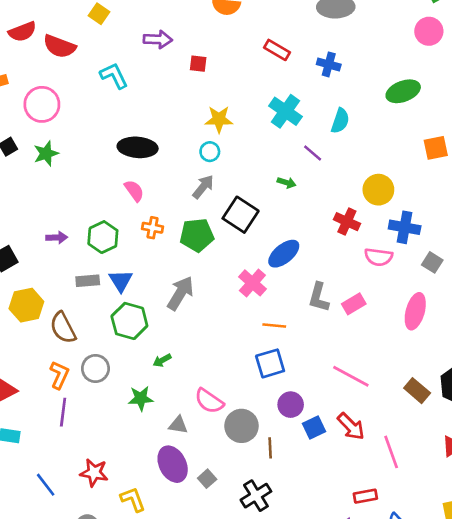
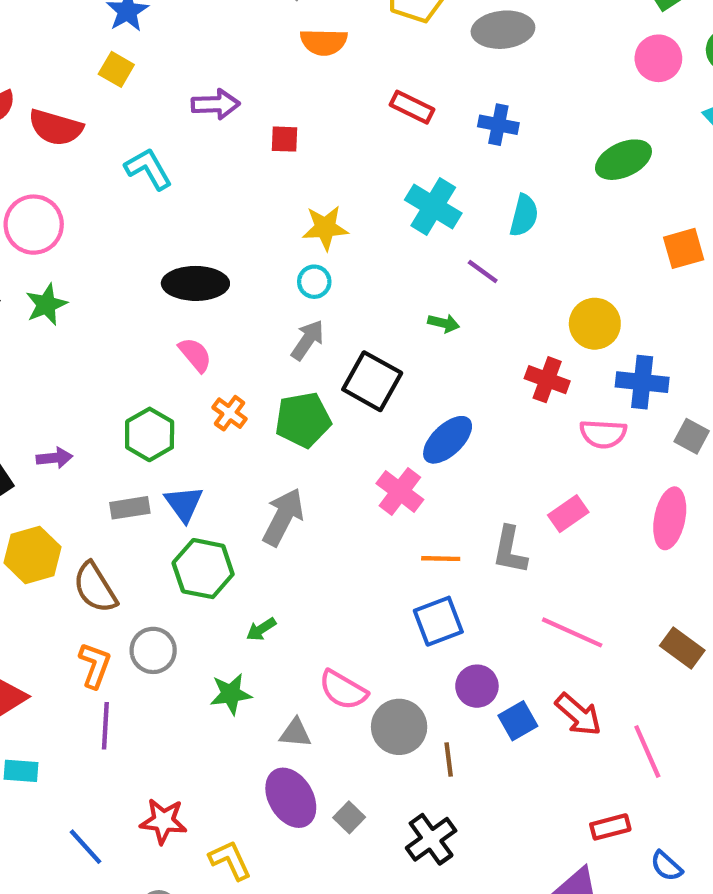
orange cross: (152, 228) -> (230, 413), turned 30
purple arrow: (57, 237) -> (54, 458), moved
gray L-shape: (319, 297) -> (510, 550), moved

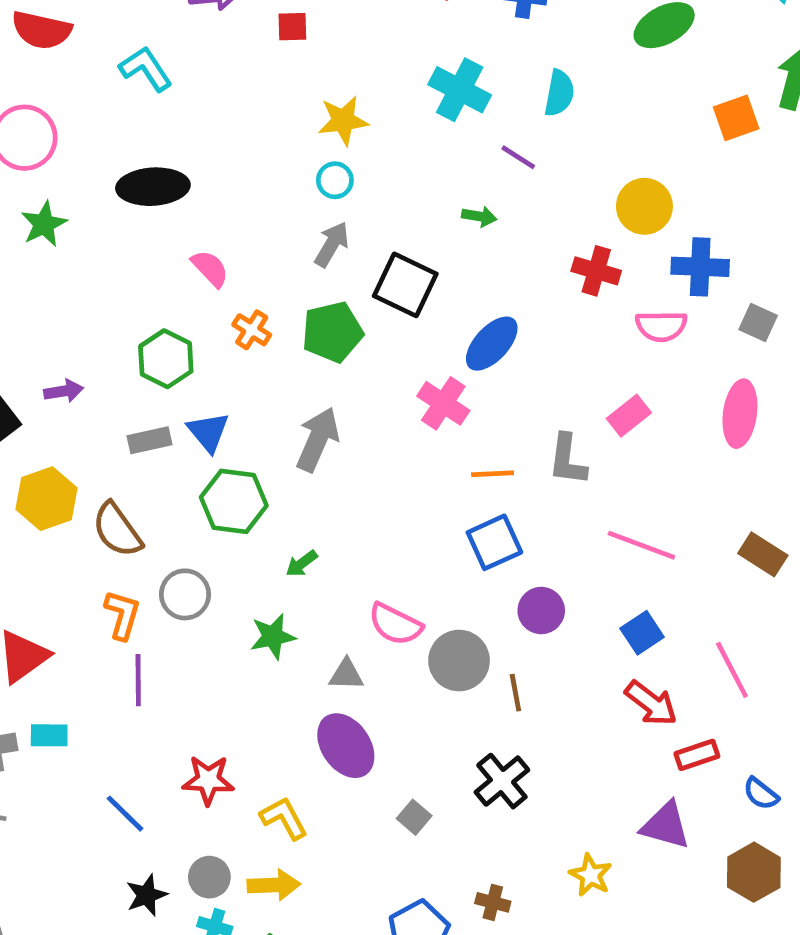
black ellipse: (195, 283) -> (153, 187), moved
red arrow: (578, 715) -> (651, 703), moved
blue square: (518, 721) -> (642, 633), moved
gray square: (349, 817) -> (414, 817), moved

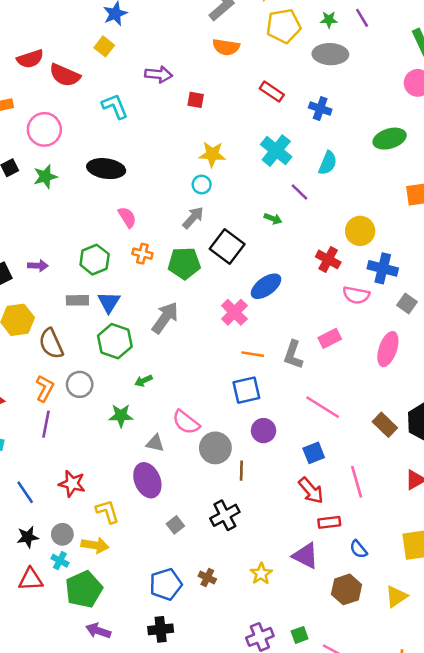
orange cross: (252, 330) -> (142, 254), turned -30

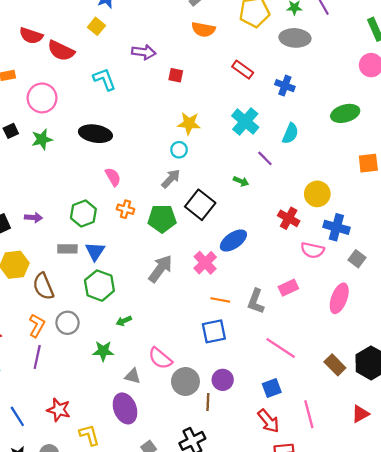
red semicircle: (30, 59) -> (31, 36), turned 35
gray arrow: (165, 318) -> (160, 269), moved
purple circle: (263, 431) -> (223, 380), moved

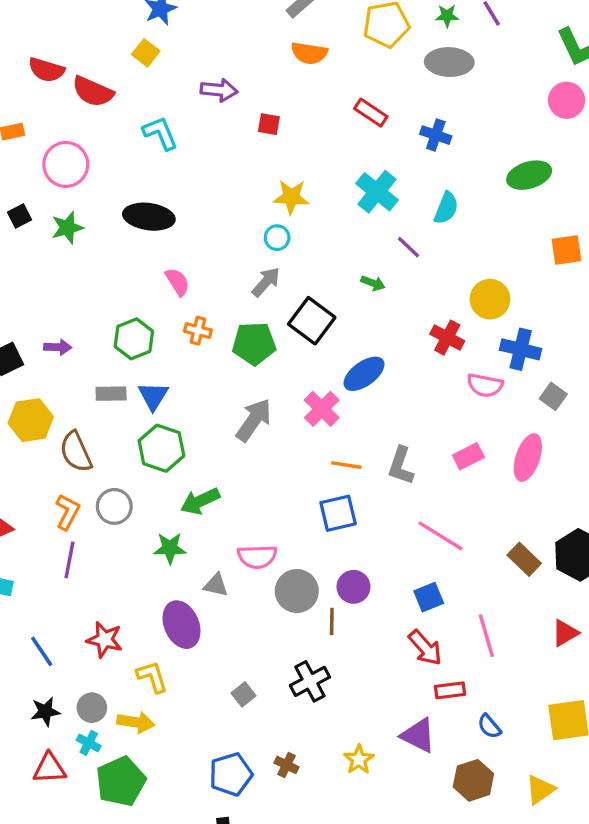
pink rectangle: (288, 288) -> (468, 456), moved
green arrow: (124, 321) -> (200, 501), size x1.6
pink semicircle: (160, 358) -> (257, 557), turned -40
purple ellipse: (125, 408) -> (182, 625), moved

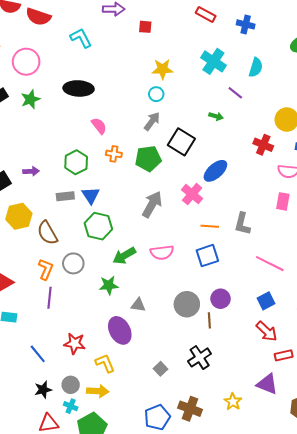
pink rectangle: (468, 456) -> (283, 201), moved, turned -48
pink semicircle: (257, 557) -> (162, 252), moved
brown cross: (287, 765) -> (190, 409), size x1.6

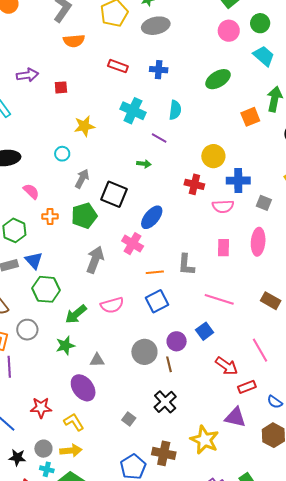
cyan circle: (156, 94) -> (62, 154), moved
pink rectangle: (283, 201) -> (224, 248), moved
blue square: (266, 301) -> (205, 331), moved
black star: (43, 390) -> (17, 457), turned 30
yellow star: (233, 402) -> (204, 440), size x1.6

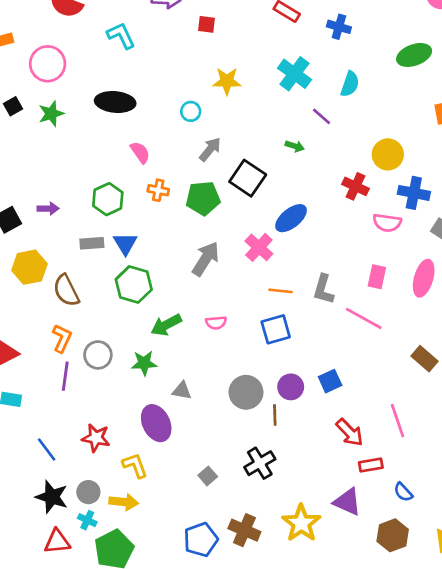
pink line: (219, 299) -> (364, 318), moved
pink semicircle: (112, 305) -> (216, 323), size x0.7
gray circle: (27, 330) -> (98, 355), moved
black star: (17, 457) -> (52, 497), size x1.4

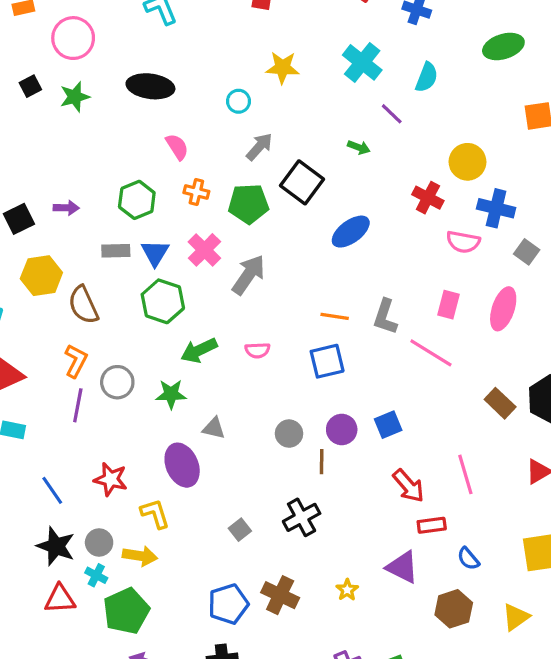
pink cross: (259, 247) -> (204, 250), moved
gray circle: (246, 392) -> (289, 434), size x0.7
yellow star: (301, 523) -> (347, 590), size x0.5

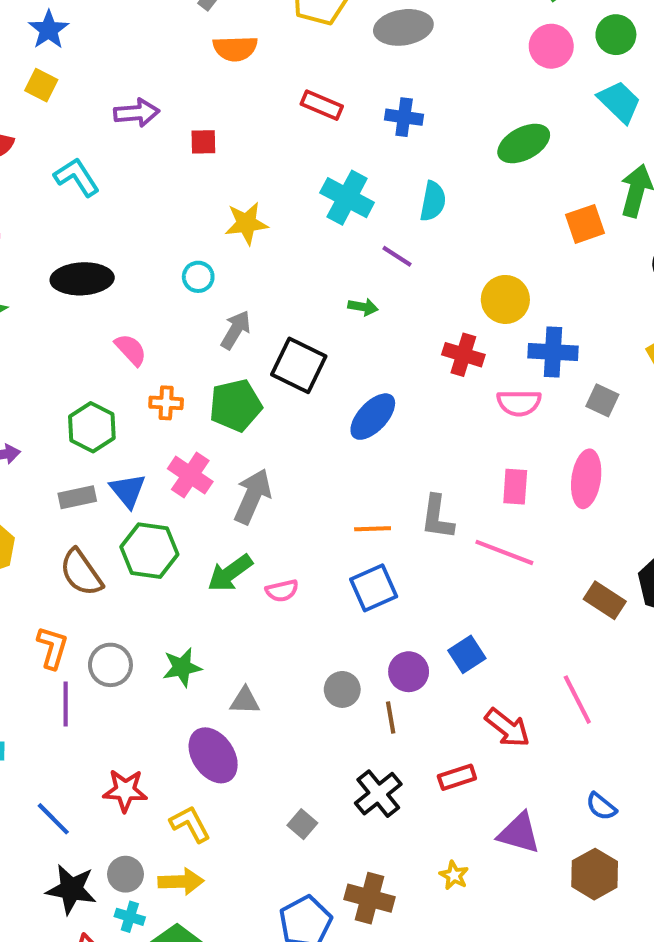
brown semicircle: (83, 305) -> (81, 573), moved
green arrow: (199, 350) -> (230, 573), moved
red rectangle: (432, 525) -> (457, 777), moved

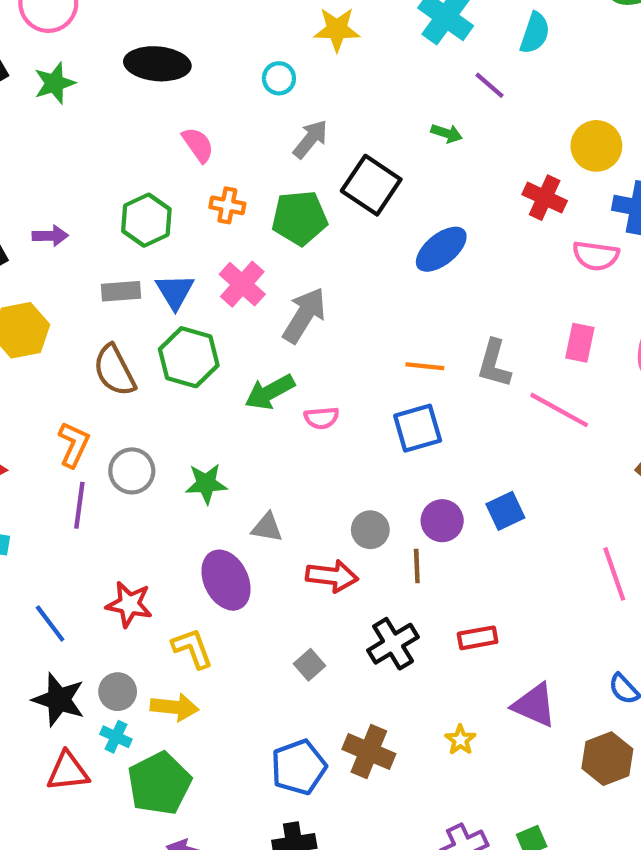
red arrow: (507, 728) -> (332, 576), moved, turned -39

